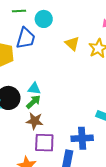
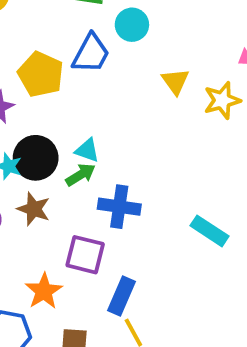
brown star: (35, 121) -> (34, 209), moved
blue cross: (82, 138) -> (119, 207), moved

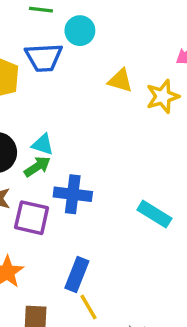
blue trapezoid: (91, 54) -> (44, 57), turned 60
yellow triangle: (175, 81) -> (120, 81), turned -36
purple square: (85, 255) -> (32, 218), moved

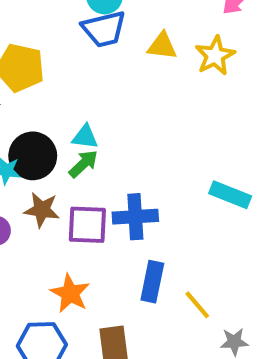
blue trapezoid: (44, 57) -> (104, 29), moved
blue cross: (73, 194) -> (135, 217), moved
yellow line: (88, 307) -> (197, 305), moved

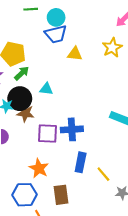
yellow triangle: (162, 46) -> (75, 54), moved
green arrow: (83, 164) -> (22, 73), moved
brown star: (42, 210) -> (25, 113), moved

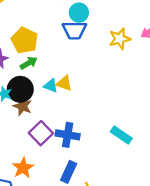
yellow star: (112, 48) -> (120, 39), moved
yellow triangle: (75, 54) -> (64, 83), moved
purple square: (48, 134) -> (41, 133), turned 30

